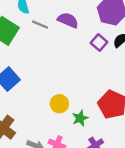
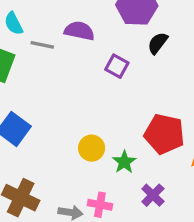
purple square: (99, 42) -> (117, 66), moved

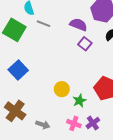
purple semicircle: (79, 31) -> (78, 25), moved
pink cross: (100, 205) -> (74, 123), moved

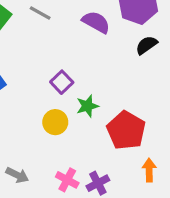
purple square: (85, 44) -> (62, 82), moved
green star: (79, 101) -> (87, 106), moved

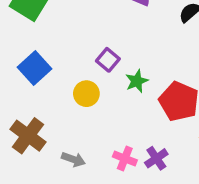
yellow circle: (55, 122) -> (86, 94), moved

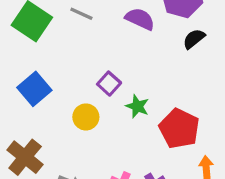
green star: (137, 81) -> (137, 106), turned -30

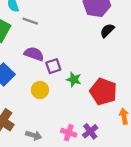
purple semicircle: (140, 19) -> (34, 54), moved
purple square: (109, 84) -> (53, 66), turned 35

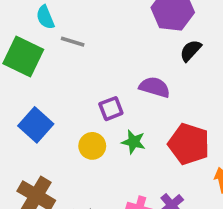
purple semicircle: (34, 54) -> (155, 87), moved
green star: (74, 79) -> (133, 142), moved

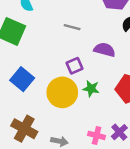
gray line: (73, 42) -> (72, 27), moved
yellow circle: (92, 146) -> (62, 92), size x1.6

